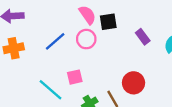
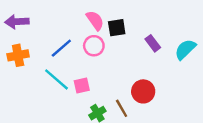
cyan line: (51, 90) -> (57, 79), moved

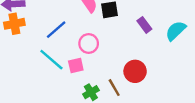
pink circle: (94, 46) -> (89, 43), moved
orange cross: (18, 55) -> (14, 24), moved

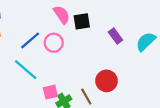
pink circle: (89, 43) -> (54, 43), moved
pink square: (76, 66) -> (50, 92), moved

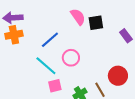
pink circle: (54, 43) -> (71, 58), moved
pink square: (50, 92) -> (55, 86), moved

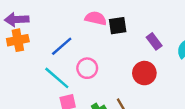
pink semicircle: (78, 17) -> (96, 18), turned -42
red circle: (118, 76) -> (144, 73), moved

